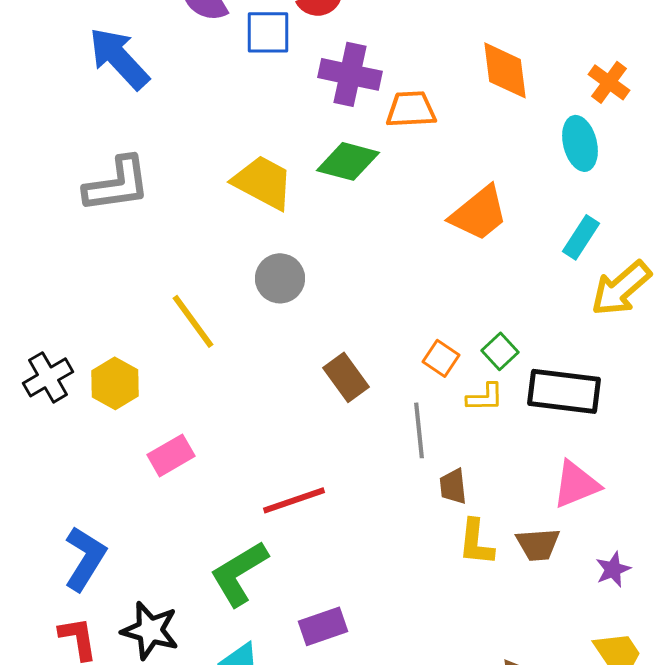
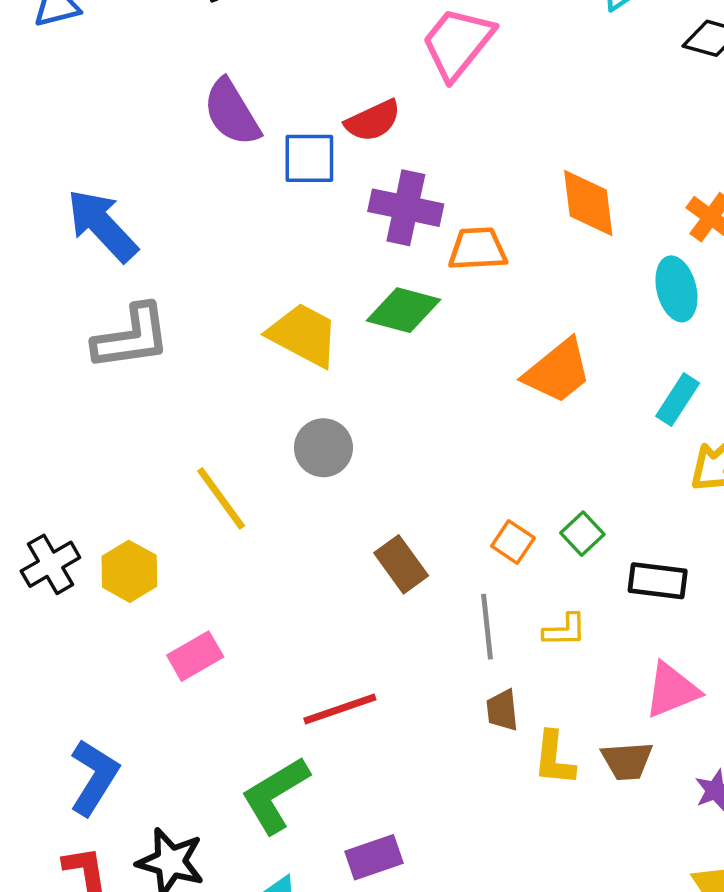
blue arrow: (119, 58) -> (102, 225), moved
black rectangle: (564, 391) -> (658, 581), size x0.7
yellow L-shape: (485, 397) -> (565, 630), moved
brown trapezoid: (453, 486) -> (502, 710), moved

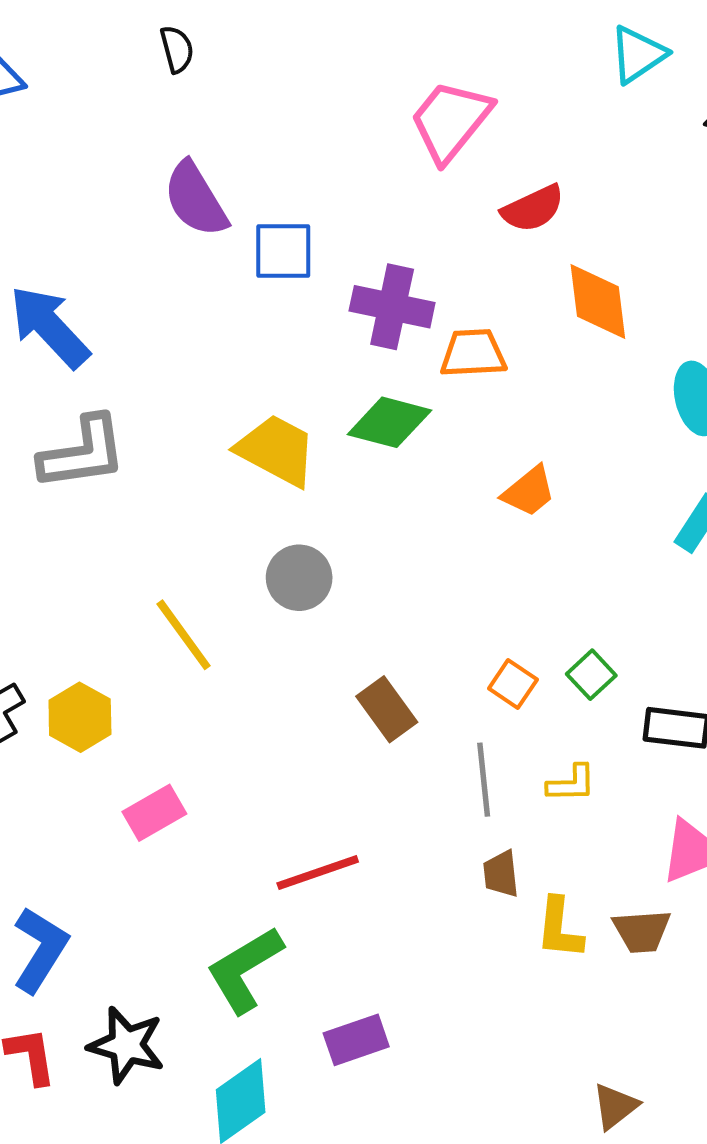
red semicircle: (373, 121) -> (533, 209), moved
orange trapezoid: (558, 371) -> (529, 491), moved, size x0.7

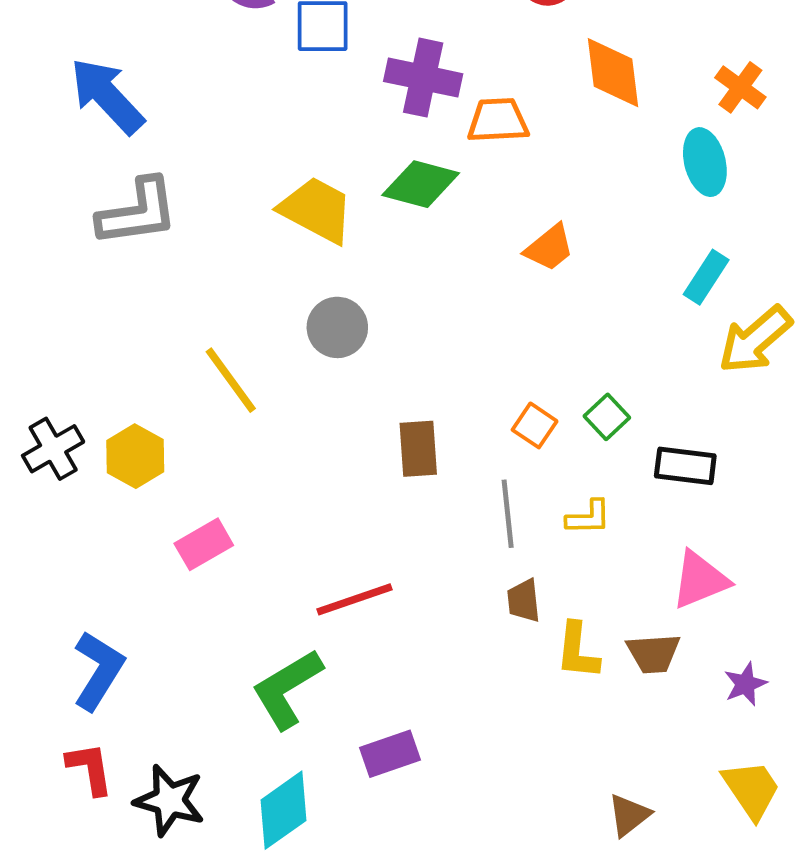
brown rectangle: (387, 709) -> (418, 449), turned 32
black star: (126, 1045) -> (169, 800), moved

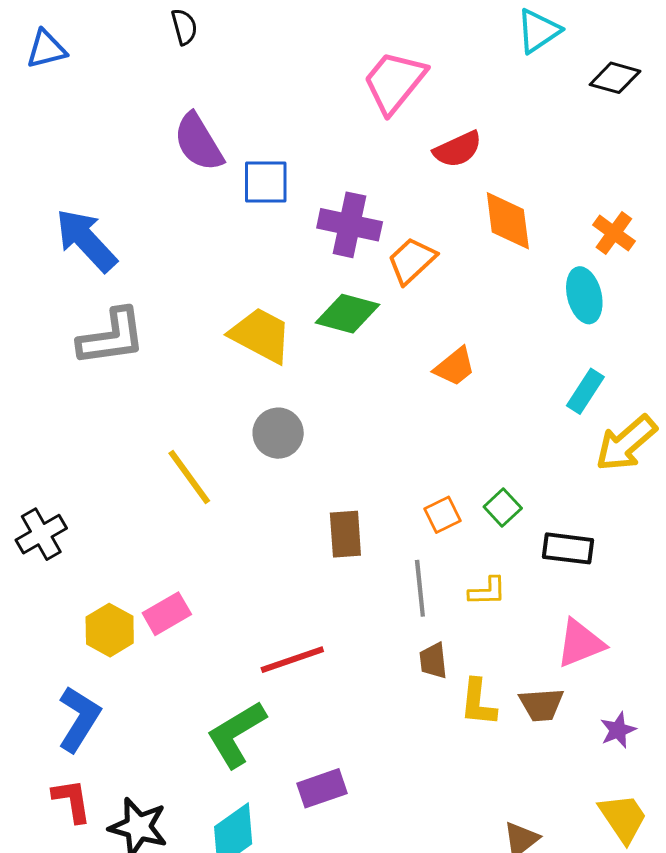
orange trapezoid: (498, 120) -> (412, 261), turned -40
orange square: (535, 425) -> (442, 515), turned 30
yellow hexagon: (135, 456) -> (110, 630), moved

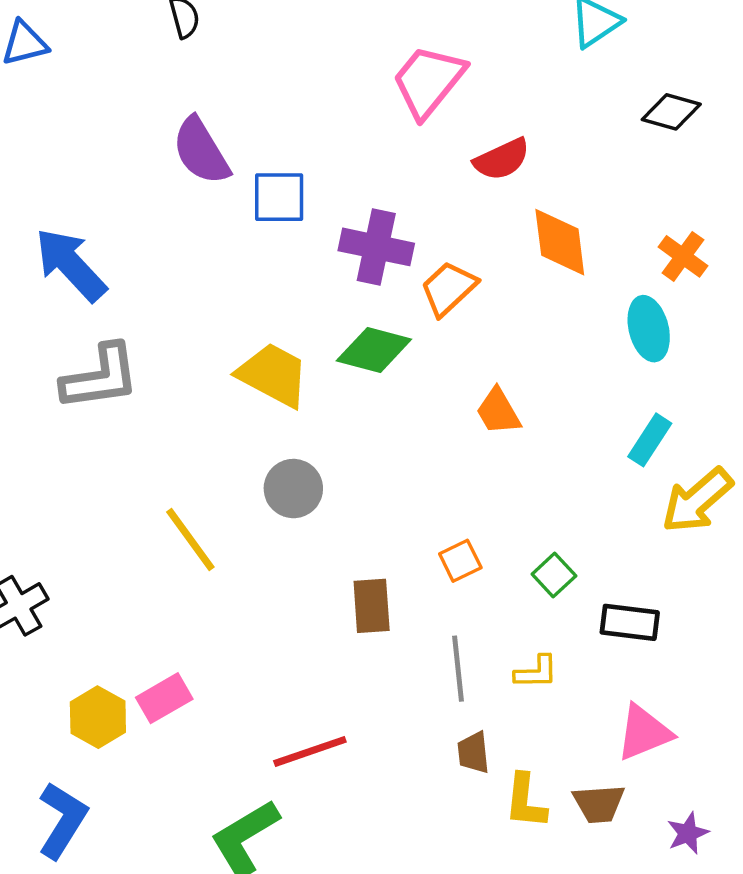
black diamond: (615, 78) -> (671, 112), moved
orange trapezoid: (455, 367) -> (498, 412), turned 99
orange square: (442, 515) -> (460, 561), moved

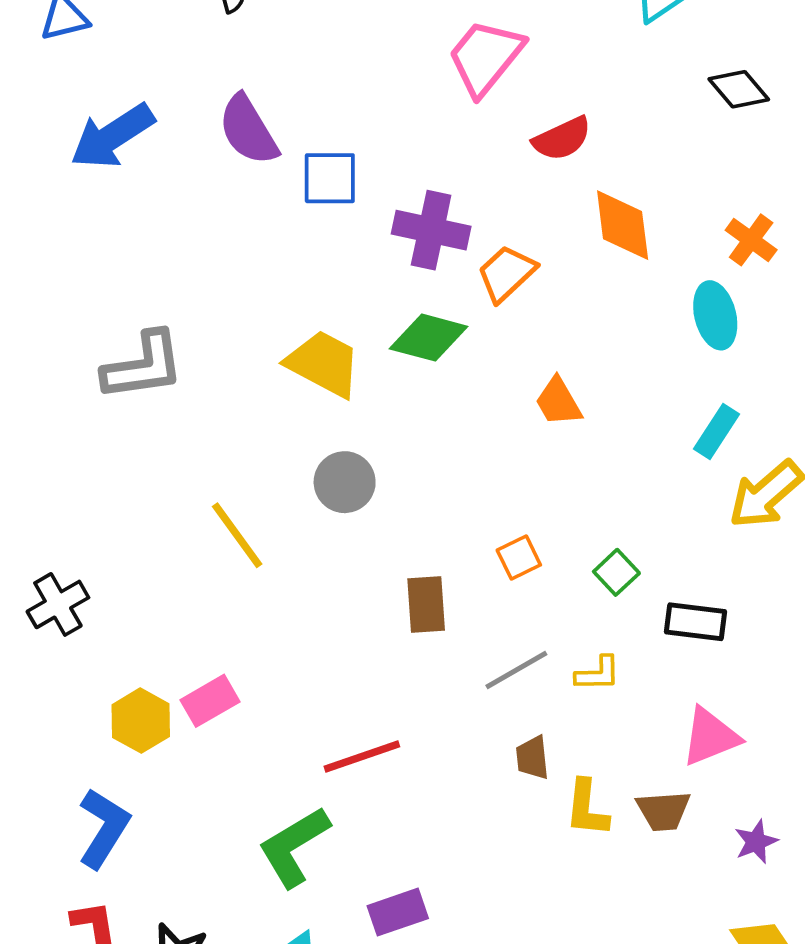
black diamond: (671, 112) -> (739, 89), turned 34
blue arrow: (71, 265) -> (112, 136), moved, turned -80
gray line: (458, 669) -> (516, 670), turned 66

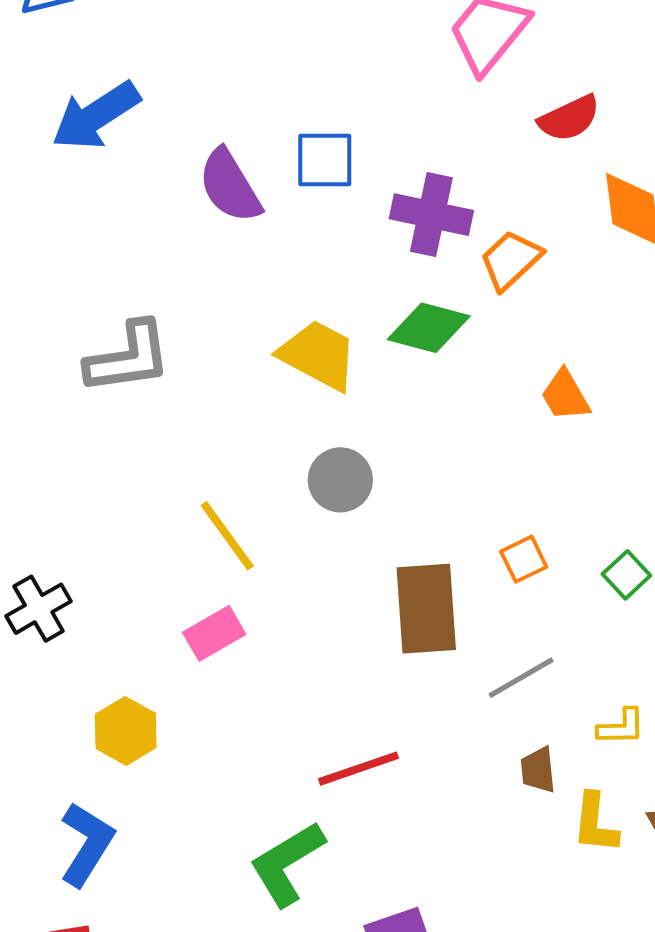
purple semicircle: (248, 130) -> (230, 186), moved
brown rectangle: (426, 604) -> (426, 609), size x1.5
yellow L-shape: (598, 674) -> (621, 727), moved
pink rectangle: (210, 701) -> (214, 633), moved

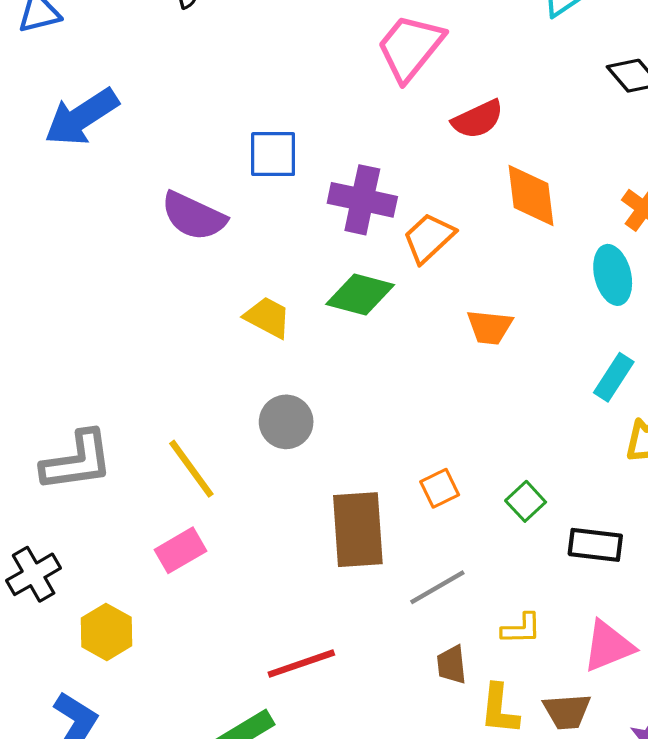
purple semicircle: (230, 186) -> (194, 216), moved, turned -34
yellow trapezoid: (318, 355) -> (268, 317), size x0.7
gray L-shape: (128, 358) -> (77, 461), moved
orange trapezoid: (565, 395) -> (490, 327), moved, turned -54
black cross: (39, 609) -> (34, 574), moved

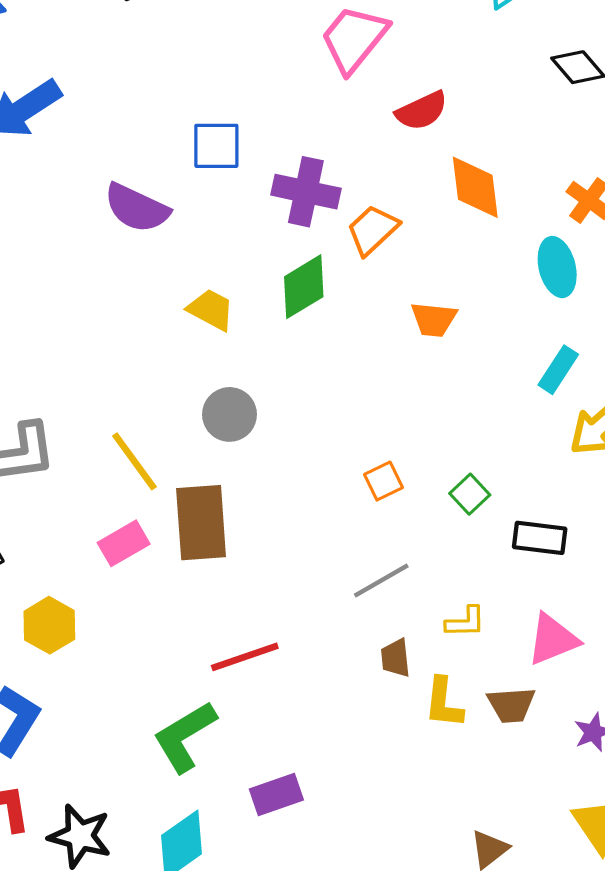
green diamond: (360, 295) -> (304, 287), turned -46
brown rectangle: (358, 530) -> (201, 523), moved

